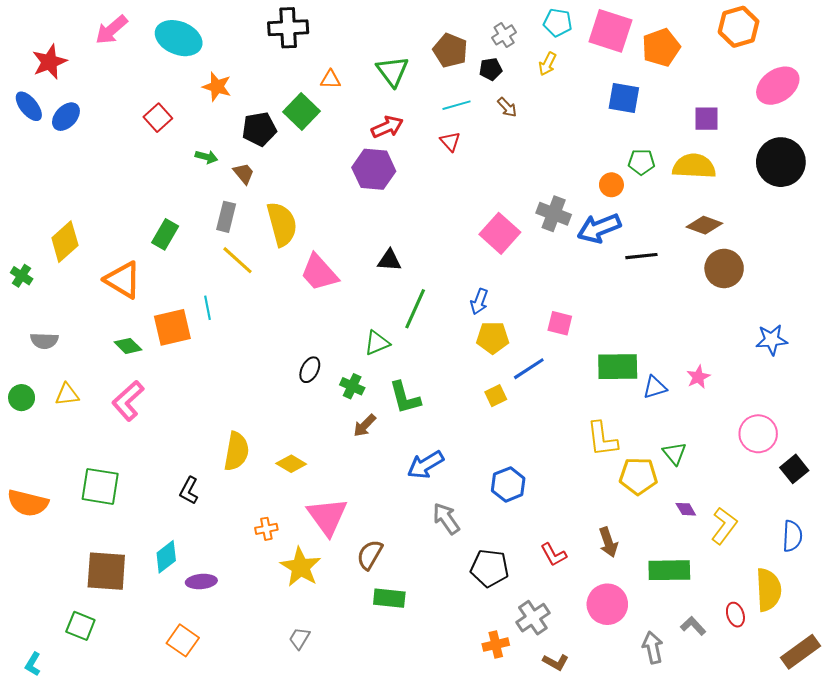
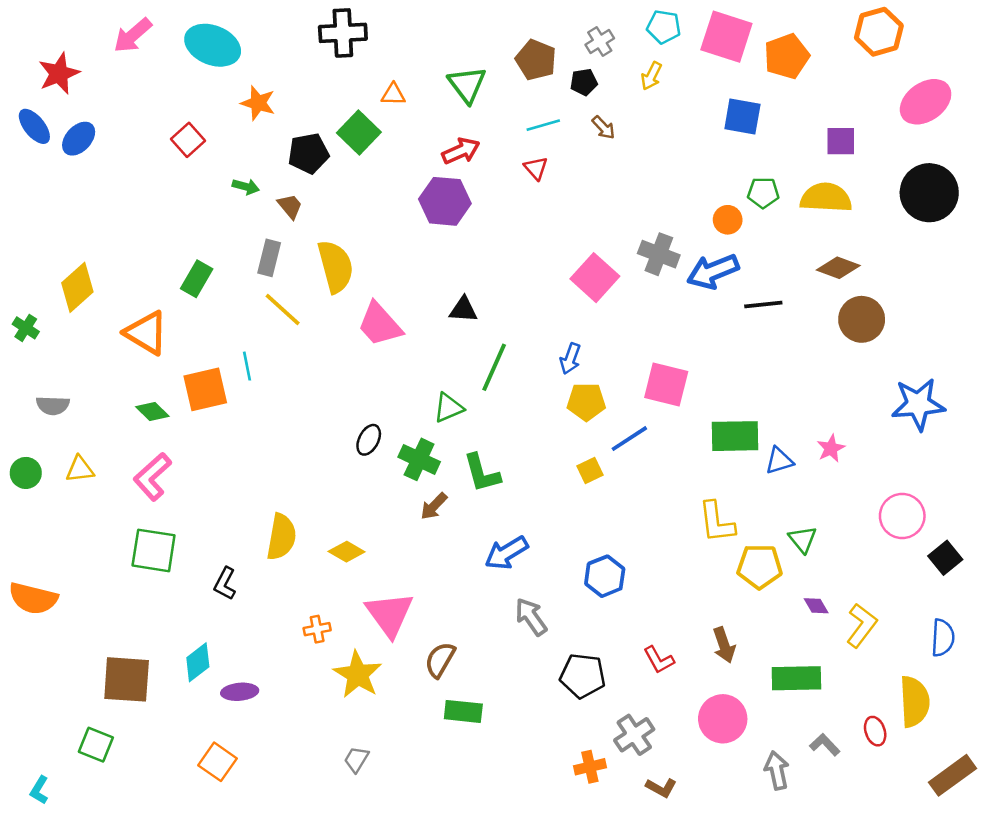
pink square: (560, 323) -> (666, 384), size x1.5
blue star: (772, 340) -> (918, 404), size x1.4
green cross: (352, 386) -> (419, 459), size x1.4
green square: (100, 486) -> (154, 550), moved

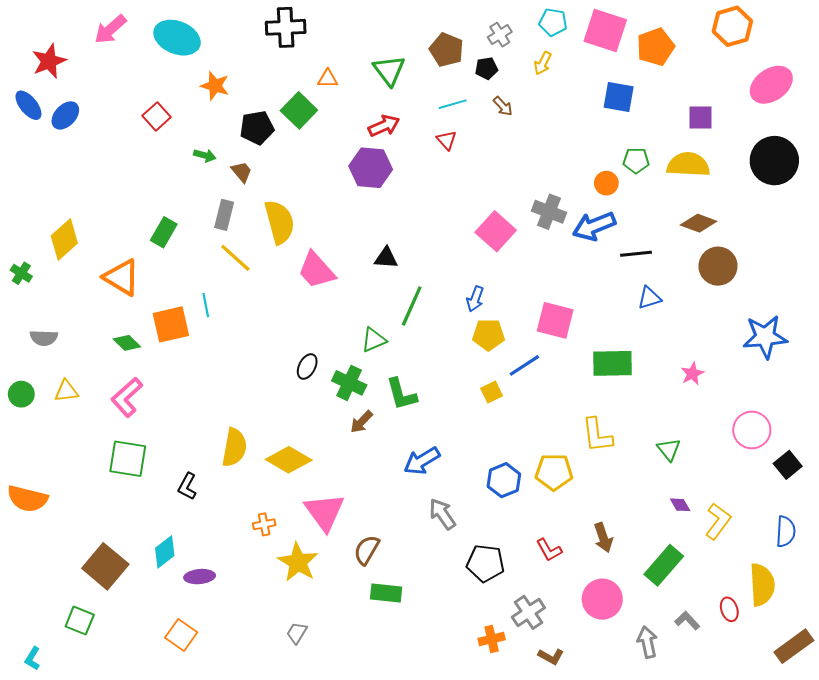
blue triangle: (779, 461) -> (649, 298), moved
yellow diamond: (347, 552) -> (289, 460), size x1.5
yellow pentagon: (760, 566) -> (554, 472), moved
green rectangle: (796, 678) -> (664, 565), turned -48
brown square: (127, 679) -> (105, 566), turned 36

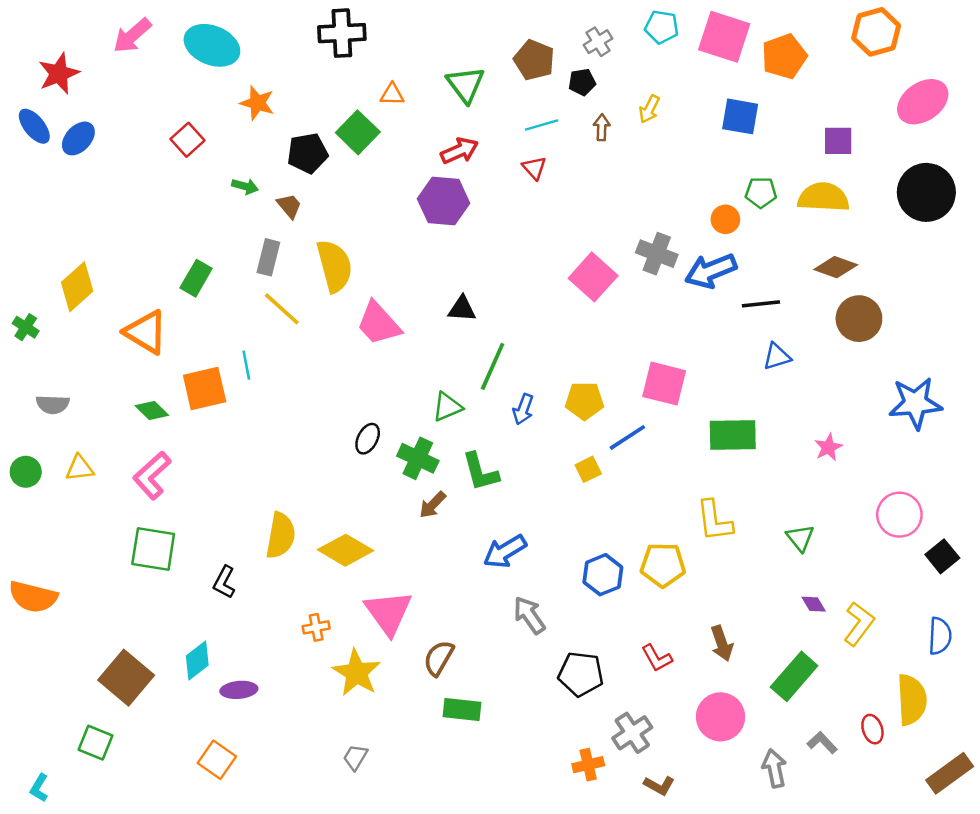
yellow arrow: (543, 63) -> (649, 109), moved
brown arrow: (503, 106) -> (602, 127), turned -135
blue arrow: (475, 299) -> (523, 409), moved

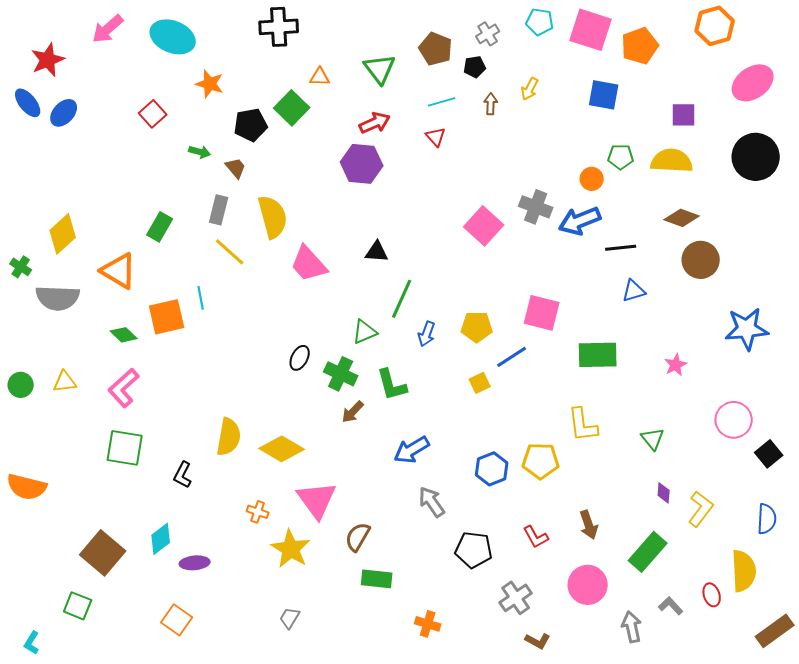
gray semicircle: (53, 404) -> (58, 298), moved, size x1.6
purple diamond: (814, 604) -> (664, 493), turned 35
orange cross: (316, 627) -> (258, 512), turned 30
orange cross: (588, 765) -> (428, 624), moved, turned 30

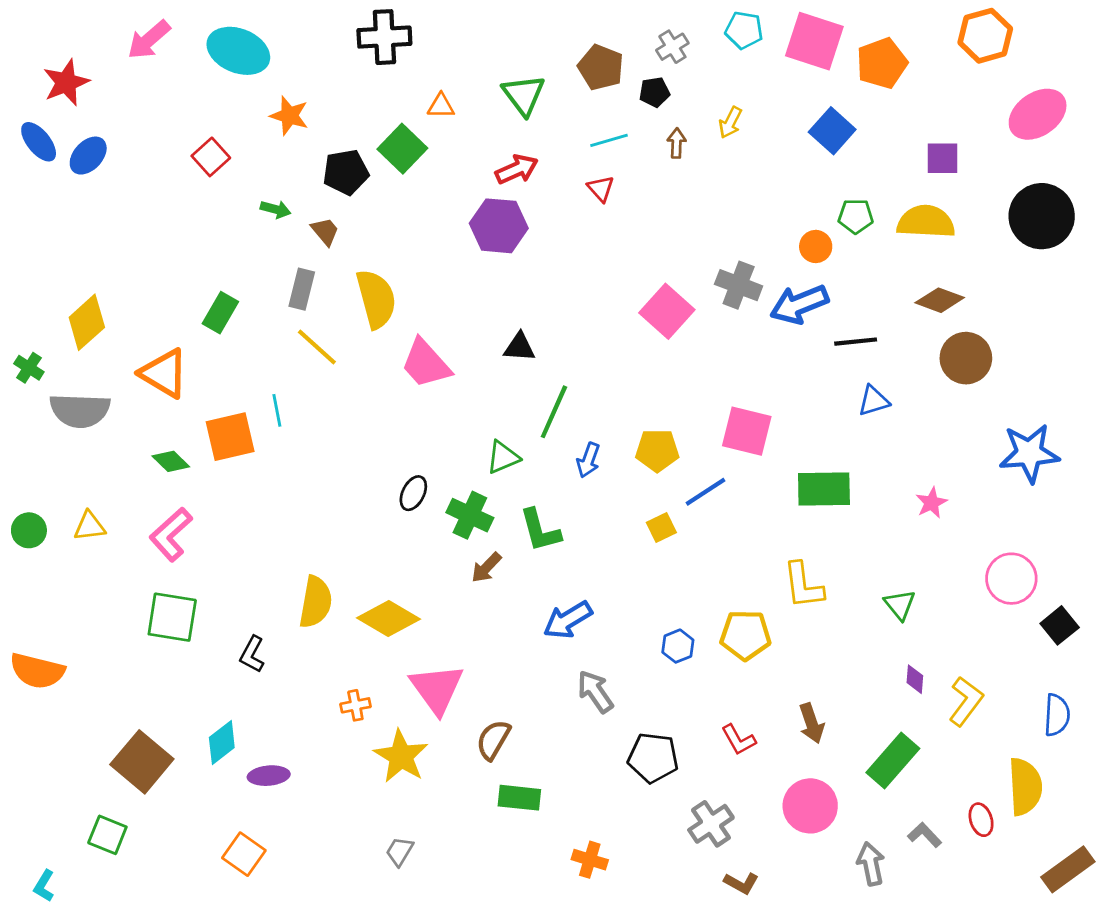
blue square: (604, 95) -> (832, 131), turned 32
blue hexagon: (492, 469) -> (678, 646), size x0.7
orange cross: (258, 512) -> (355, 705), turned -30

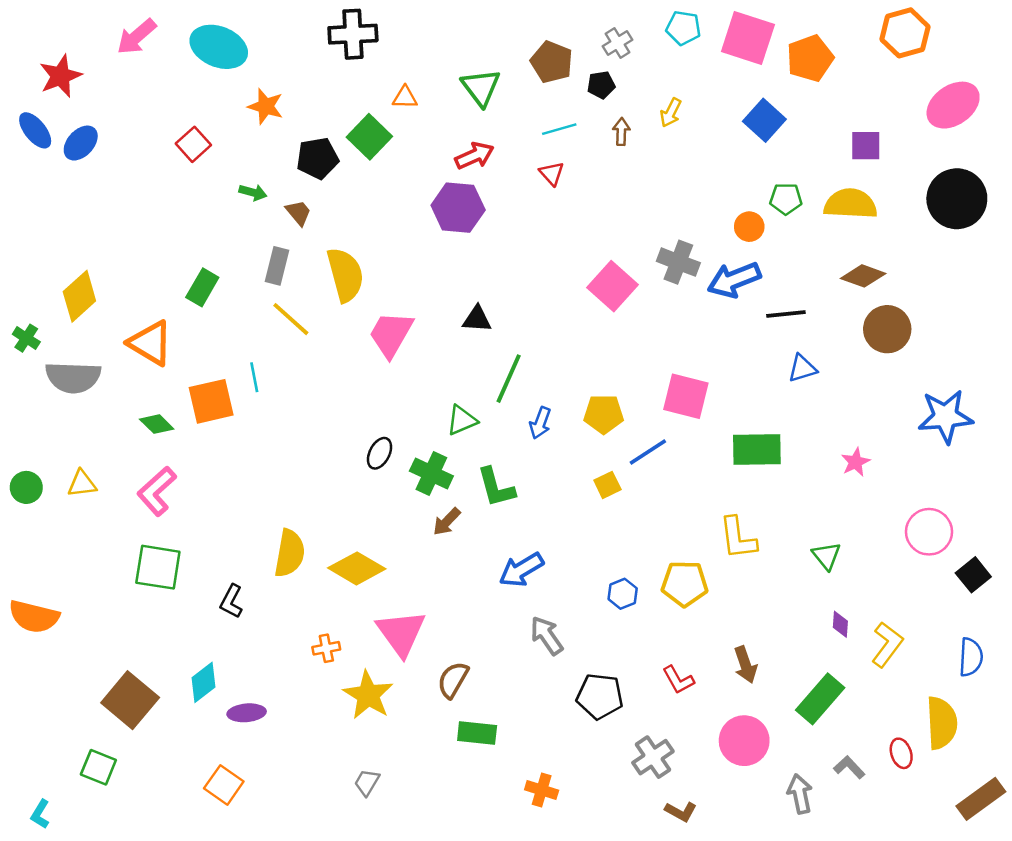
pink trapezoid: (426, 364) -> (391, 334), turned 72

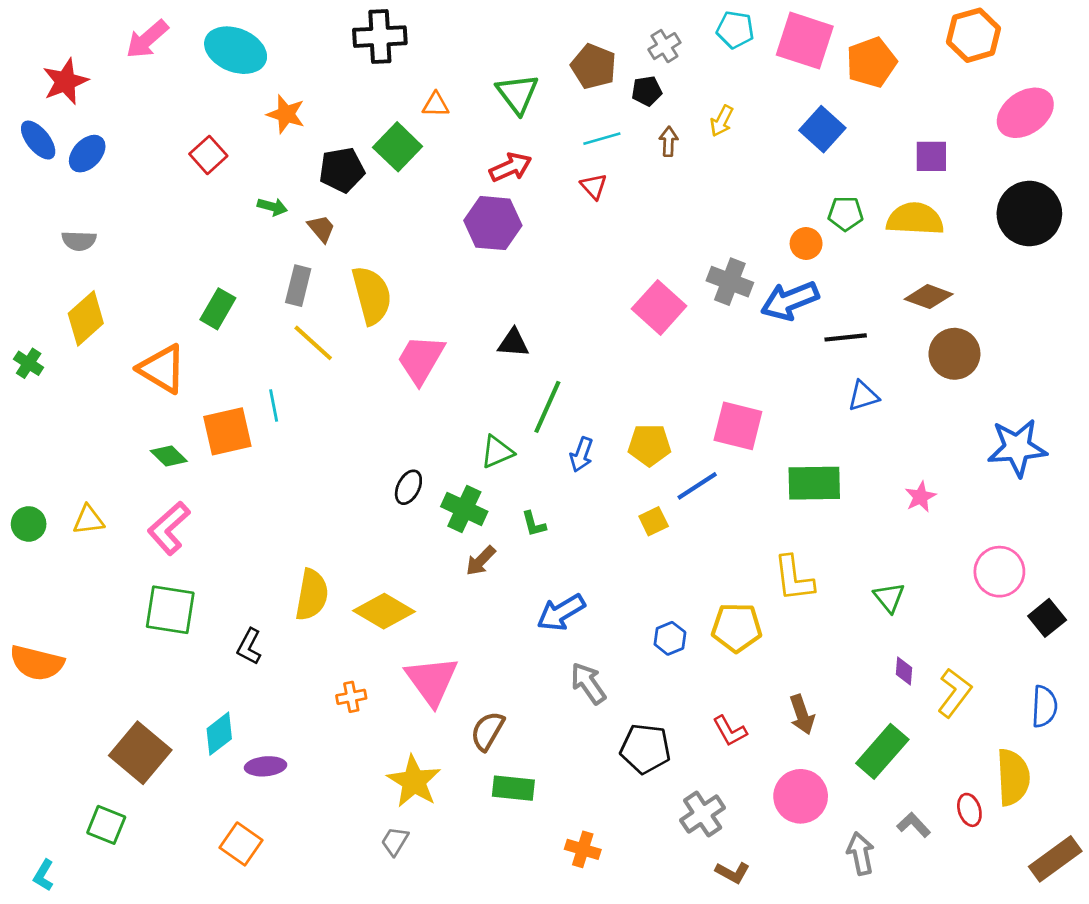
gray semicircle: (73, 377) -> (79, 241), moved, size x0.6
green L-shape: (496, 487) -> (534, 524), size x0.6
yellow star: (368, 695) -> (414, 781), moved

